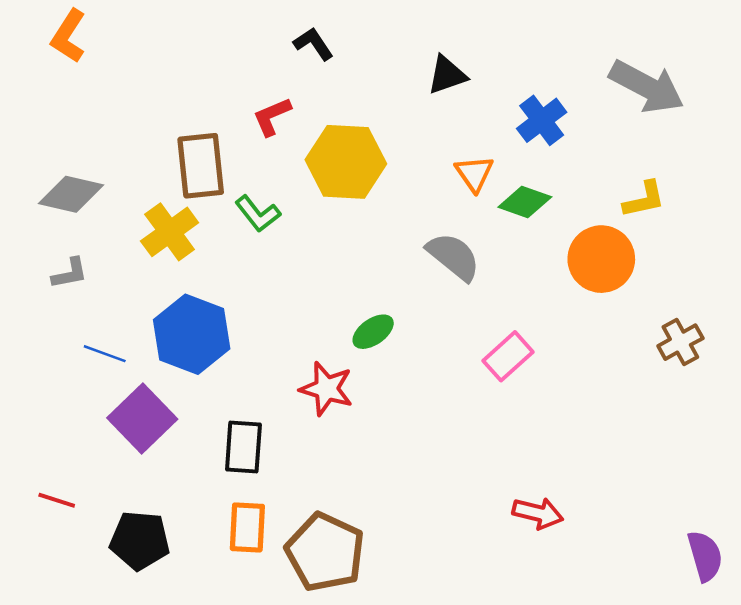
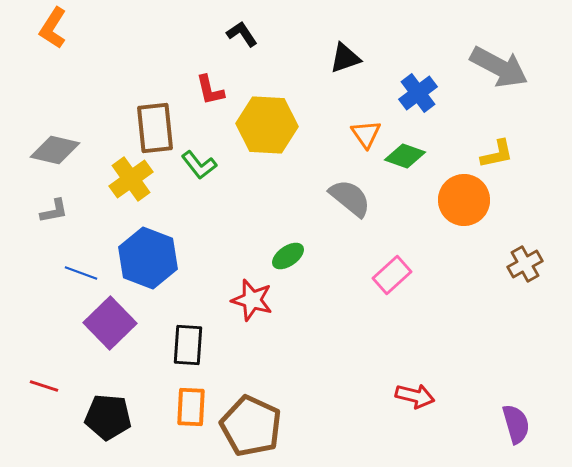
red L-shape: (272, 116) -> (210, 90), turned -80
purple semicircle: (705, 556) -> (516, 424), moved

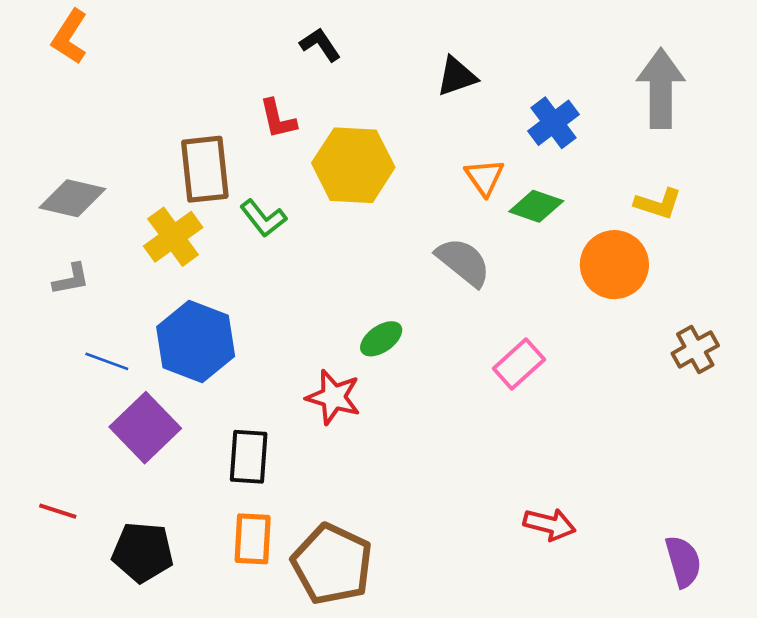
gray arrow: (499, 67) -> (661, 88), turned -118
yellow L-shape: (497, 154) -> (658, 204), turned 30

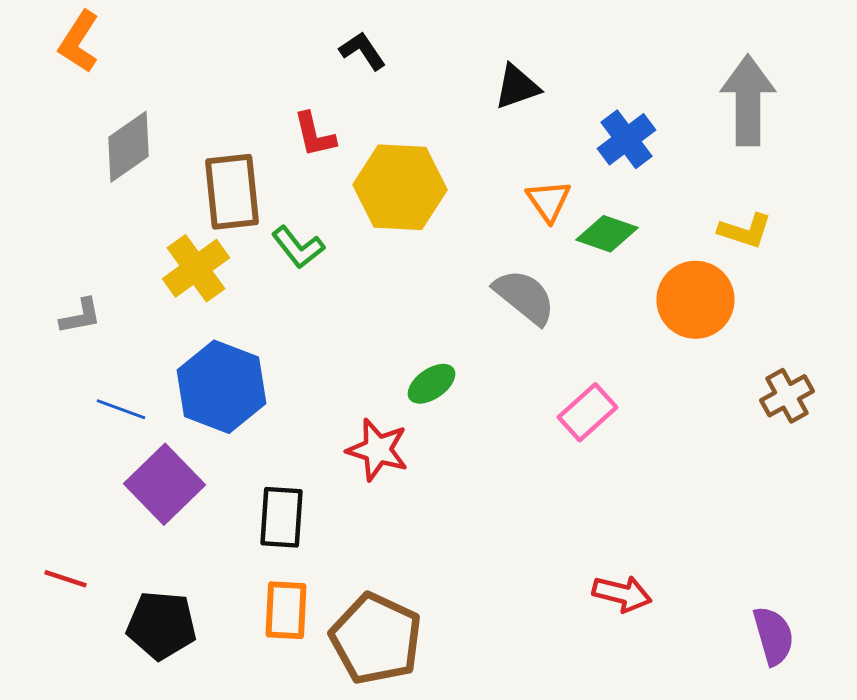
gray diamond: (72, 198) -> (128, 147), moved, turned -48

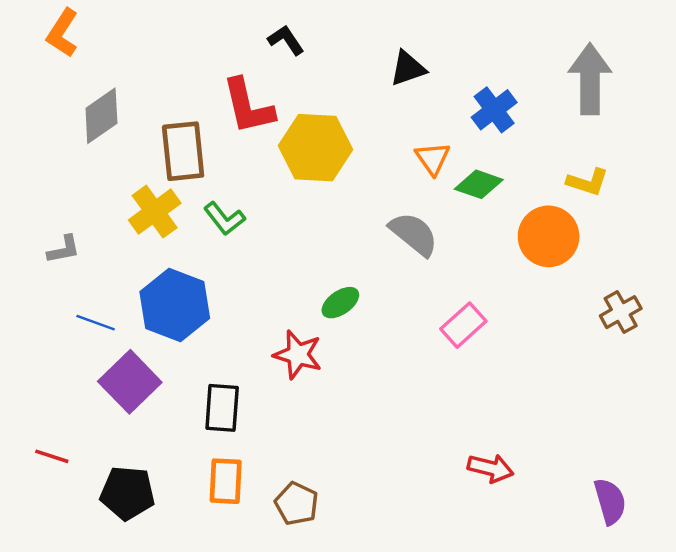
red L-shape: (314, 135) -> (248, 106), size x1.6
green L-shape: (298, 247) -> (224, 219), moved
brown pentagon: (376, 639) -> (297, 504), size x0.6

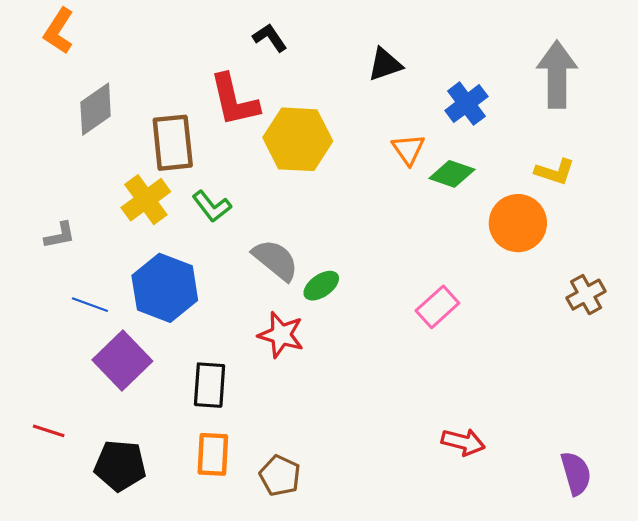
gray semicircle: (414, 234) -> (275, 260), moved

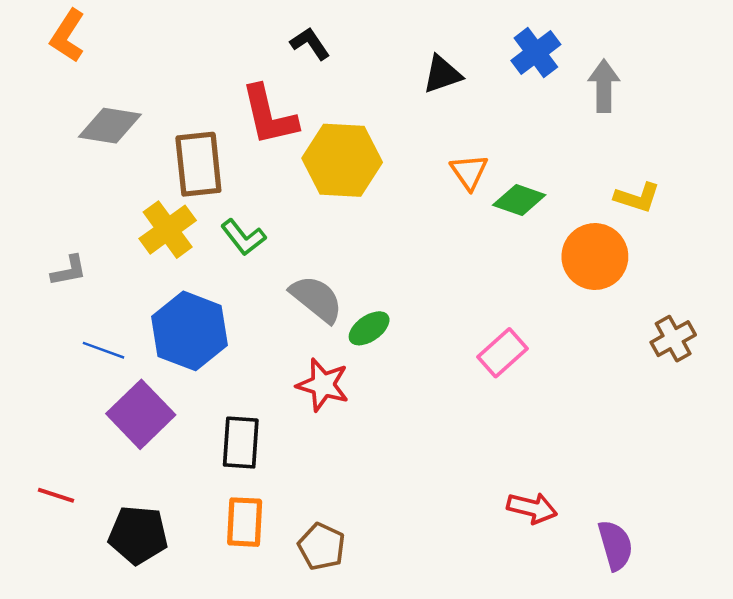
gray arrow: (557, 74) -> (604, 86), moved, size x0.7
blue cross: (466, 104) -> (536, 53), moved
gray diamond: (96, 109) -> (110, 126), turned 44
purple semicircle: (576, 473) -> (615, 545), moved

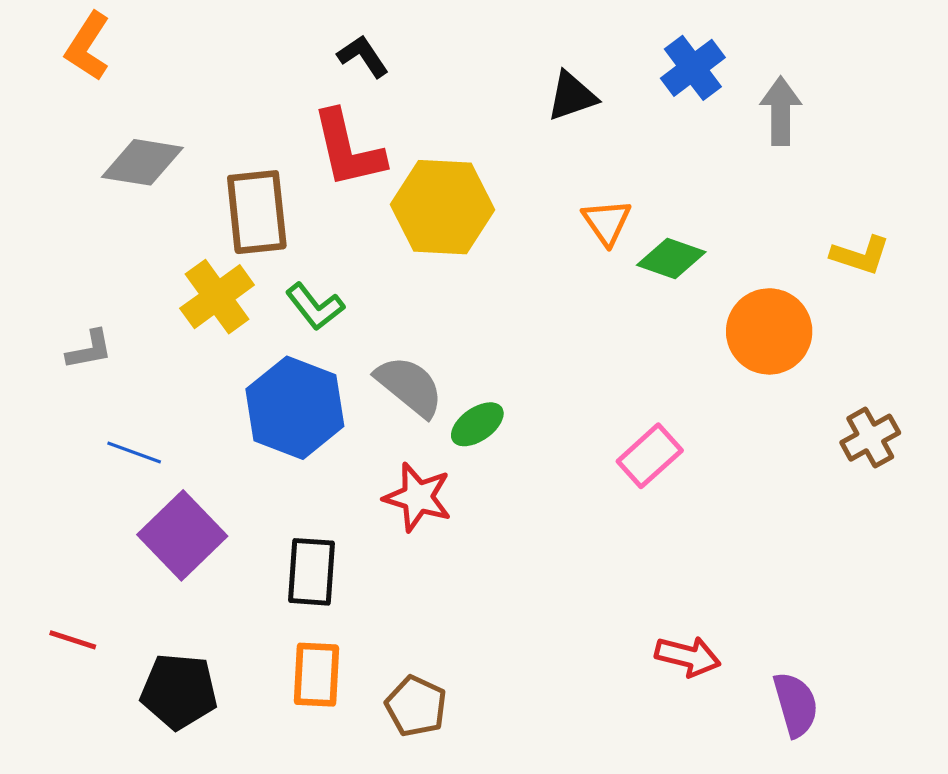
black L-shape: (310, 44) -> (363, 56), moved
yellow L-shape: (637, 197) -> (860, 255), moved
blue hexagon: (189, 331) -> (295, 408), moved

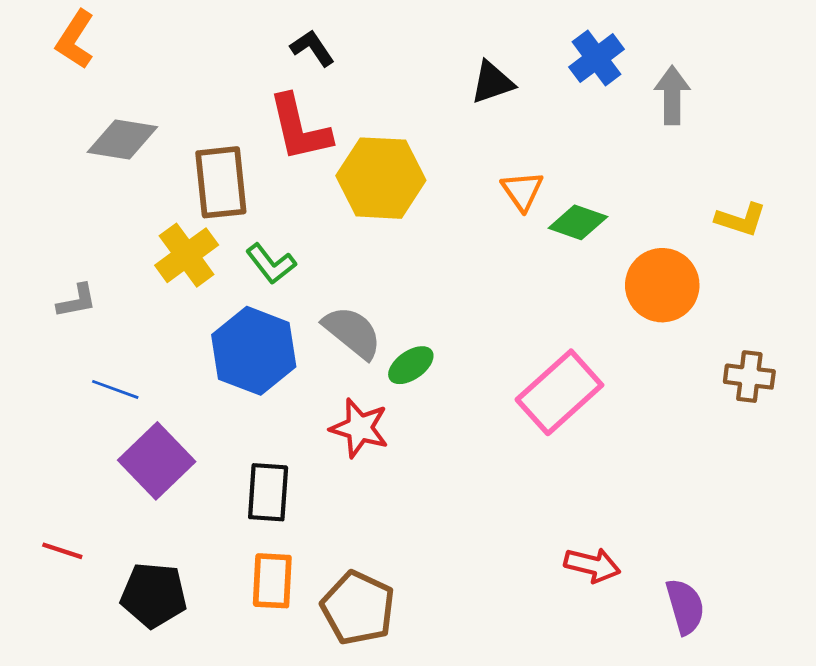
brown cross: (870, 438) -> (749, 377), turned 36
pink rectangle: (650, 456) -> (559, 392), size x1.5
brown pentagon: (416, 706) -> (358, 608), size x1.4

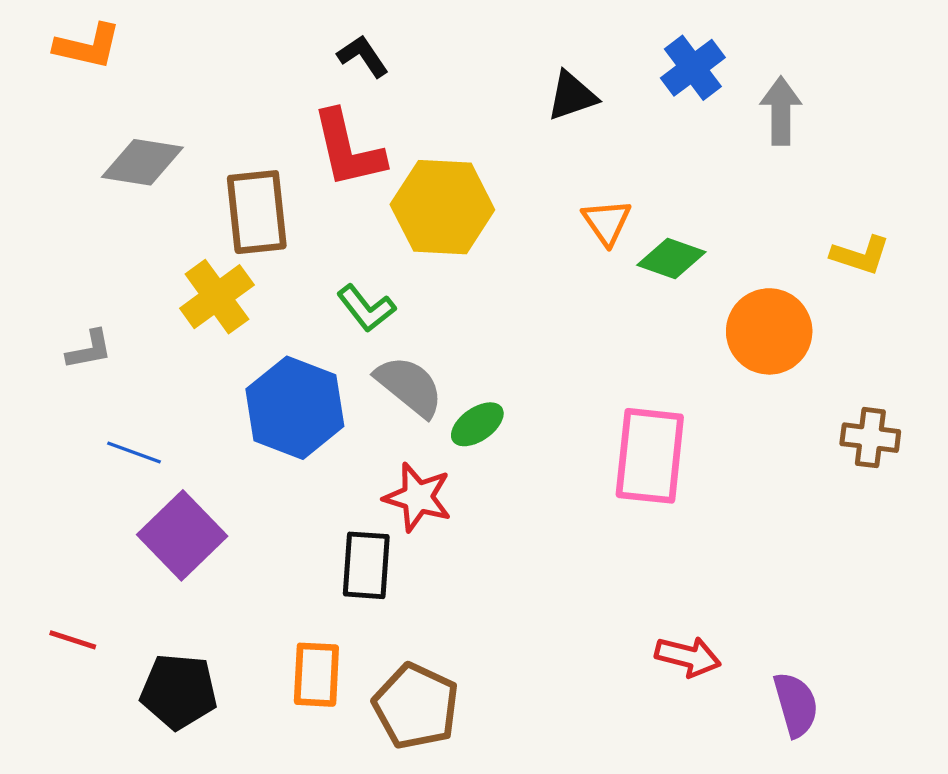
orange L-shape: (75, 39) -> (88, 46), turned -110
green L-shape: (271, 264) -> (366, 308), moved
pink rectangle: (559, 392) -> (650, 456), turned -42
black rectangle: (268, 492) -> (366, 565), moved

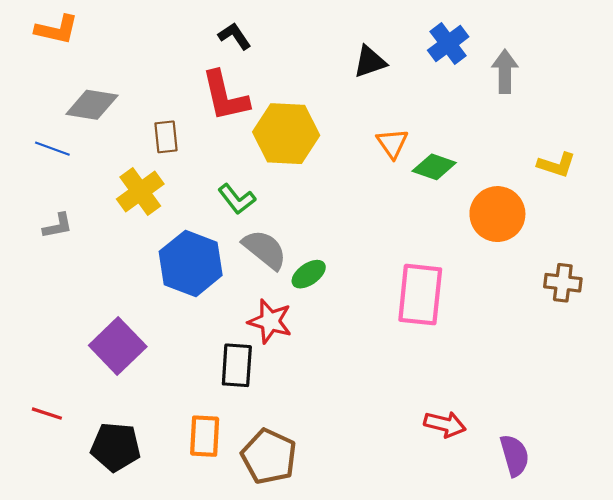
brown rectangle: (257, 212) -> (166, 137), size x0.6
blue line: (134, 453) -> (52, 149), moved

